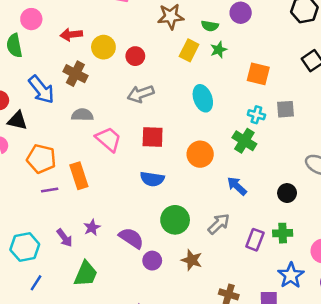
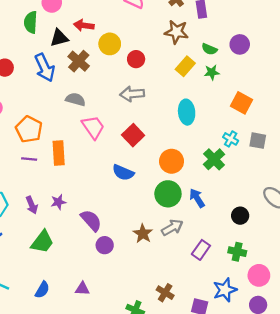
black triangle: (17, 121) -> (59, 38), moved, turned -42
red square: (153, 137) -> (133, 135), turned 30
green circle: (175, 220) -> (168, 194), moved
green cross: (283, 233) -> (237, 252), moved
brown star: (192, 260) -> (143, 234), moved

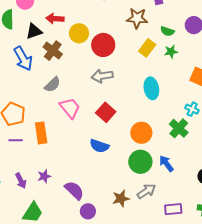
red circle: (136, 59) -> (103, 45), size x1.5
gray semicircle: (75, 99) -> (52, 85), turned 126
brown star: (143, 234) -> (121, 199), turned 30
purple rectangle: (201, 250) -> (173, 209), turned 54

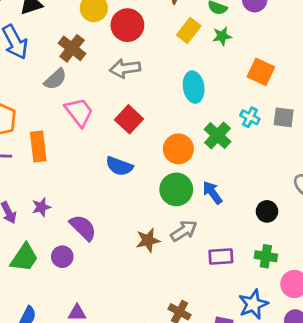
brown cross: (53, 51) -> (72, 48), moved
green cross: (179, 128) -> (217, 135), moved
purple circle: (88, 211) -> (62, 257), moved

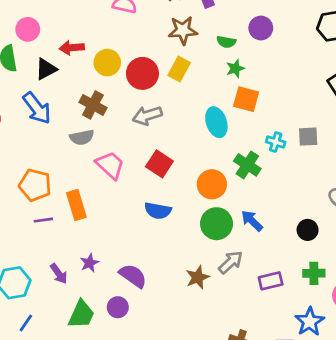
yellow rectangle: (189, 30) -> (179, 69), moved
orange square: (261, 72) -> (246, 99), moved
gray semicircle: (55, 79) -> (82, 137), turned 40

